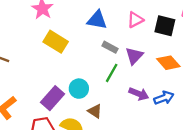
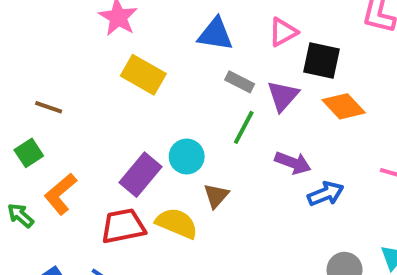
black square: (165, 26) -> (321, 60), moved
blue arrow: (164, 98) -> (326, 194), moved
brown triangle: (95, 111) -> (216, 196), turned 40

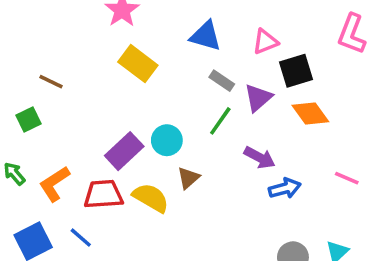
black square: (321, 60) -> (296, 71), turned -36
orange L-shape: (60, 194) -> (54, 184), moved

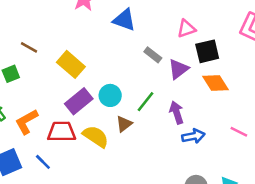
blue triangle: (206, 36) -> (124, 20), moved
yellow rectangle: (138, 64) -> (71, 64), moved
green line: (220, 121) -> (146, 102), moved
purple arrow: (259, 158) -> (177, 112), turned -140

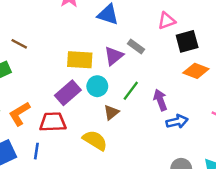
yellow rectangle: (71, 64) -> (80, 60), moved, turned -35
purple triangle: (178, 69) -> (114, 56), moved
orange diamond: (216, 83) -> (196, 71), turned -35
yellow semicircle: (96, 136) -> (95, 140), moved
blue line: (43, 162) -> (36, 151), turned 56

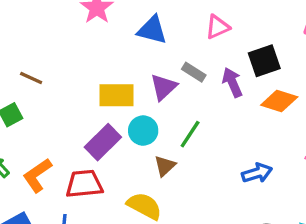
pink triangle: (167, 21) -> (217, 27), moved
purple arrow: (160, 100) -> (232, 82), moved

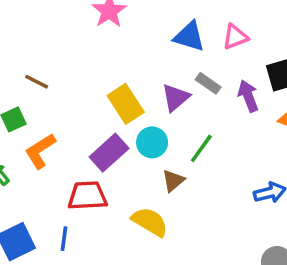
blue triangle: (152, 30) -> (189, 36), moved
yellow rectangle: (117, 95) -> (126, 104), turned 54
orange L-shape: (37, 175) -> (40, 151), moved

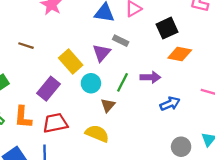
brown line: (37, 82) -> (26, 46), moved
purple arrow: (248, 96) -> (150, 77), moved, turned 120
orange L-shape: (40, 151) -> (23, 117), moved, turned -45
purple rectangle: (109, 153) -> (48, 89), moved

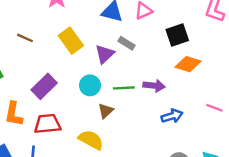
yellow rectangle: (71, 61) -> (71, 41), moved
green line: (123, 82) -> (124, 88), turned 54

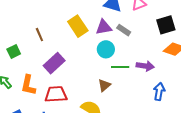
brown line: (25, 38) -> (39, 35), moved, turned 40
purple triangle: (105, 54) -> (104, 27), moved, turned 30
cyan circle: (90, 85) -> (106, 49), moved
blue arrow: (172, 116) -> (159, 92), turned -66

